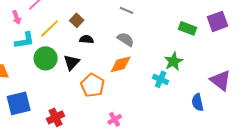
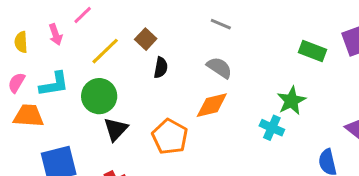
black semicircle: (87, 39) -> (161, 68), turned 96
cyan L-shape: (25, 40) -> (54, 84), moved
black triangle: (72, 62) -> (116, 129), moved

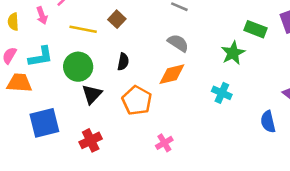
yellow line: (105, 51) -> (83, 29), turned 55
black semicircle: (161, 68) -> (123, 62), moved
green star: (291, 101) -> (233, 53), moved

